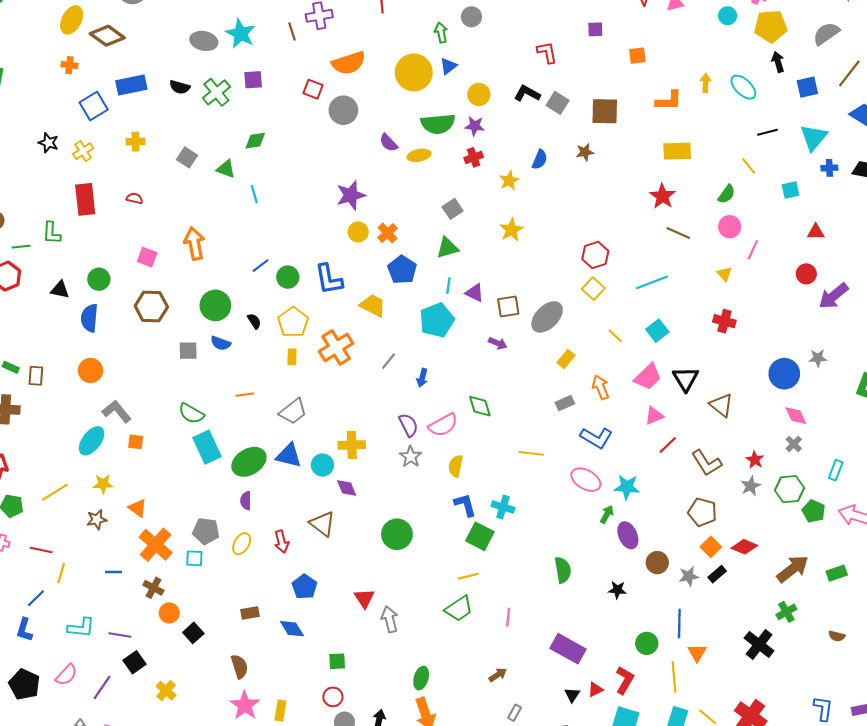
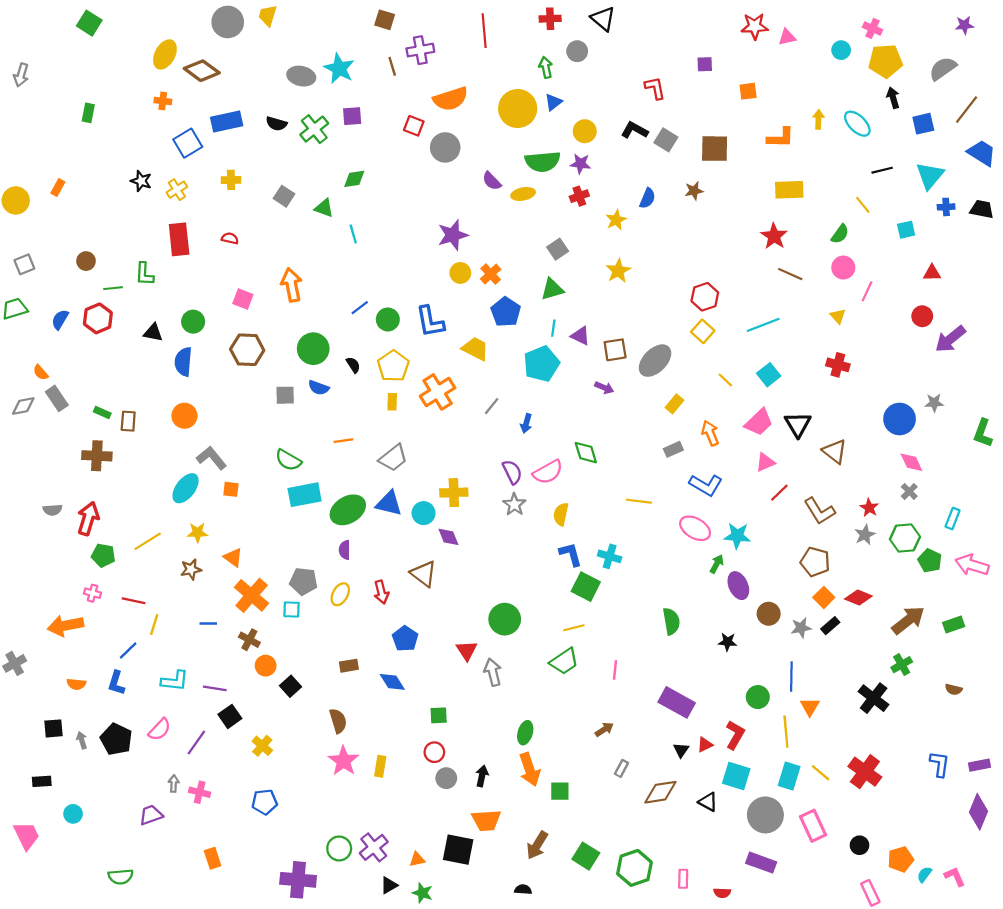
cyan rectangle: (207, 447) -> (305, 495), turned -76
green circle: (397, 534) -> (505, 619), moved

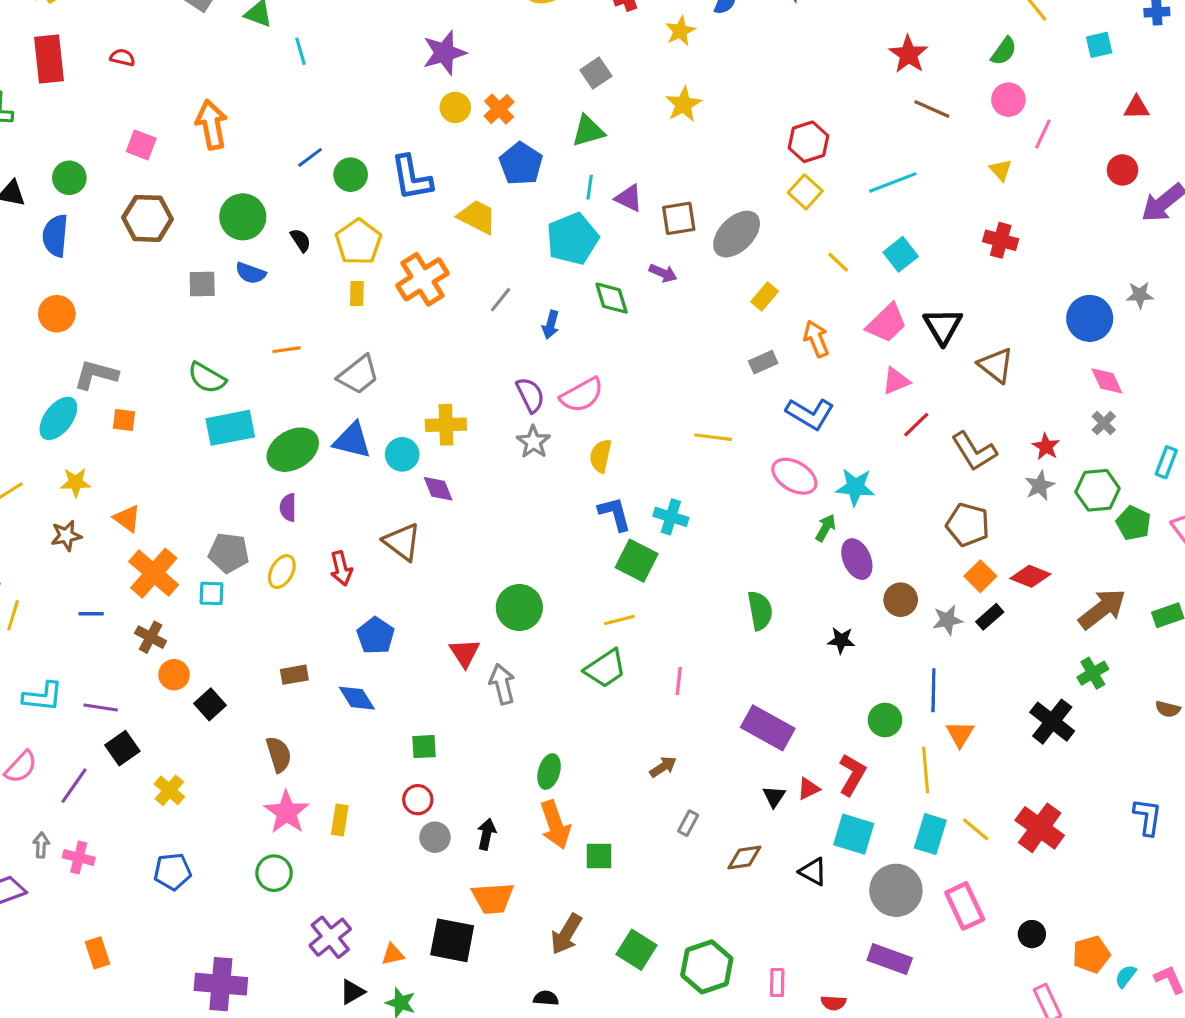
green diamond: (586, 453) -> (612, 298), moved
gray L-shape: (212, 458) -> (96, 375), turned -36
brown diamond: (660, 792) -> (744, 858), size x0.7
green circle: (339, 848) -> (274, 873), moved

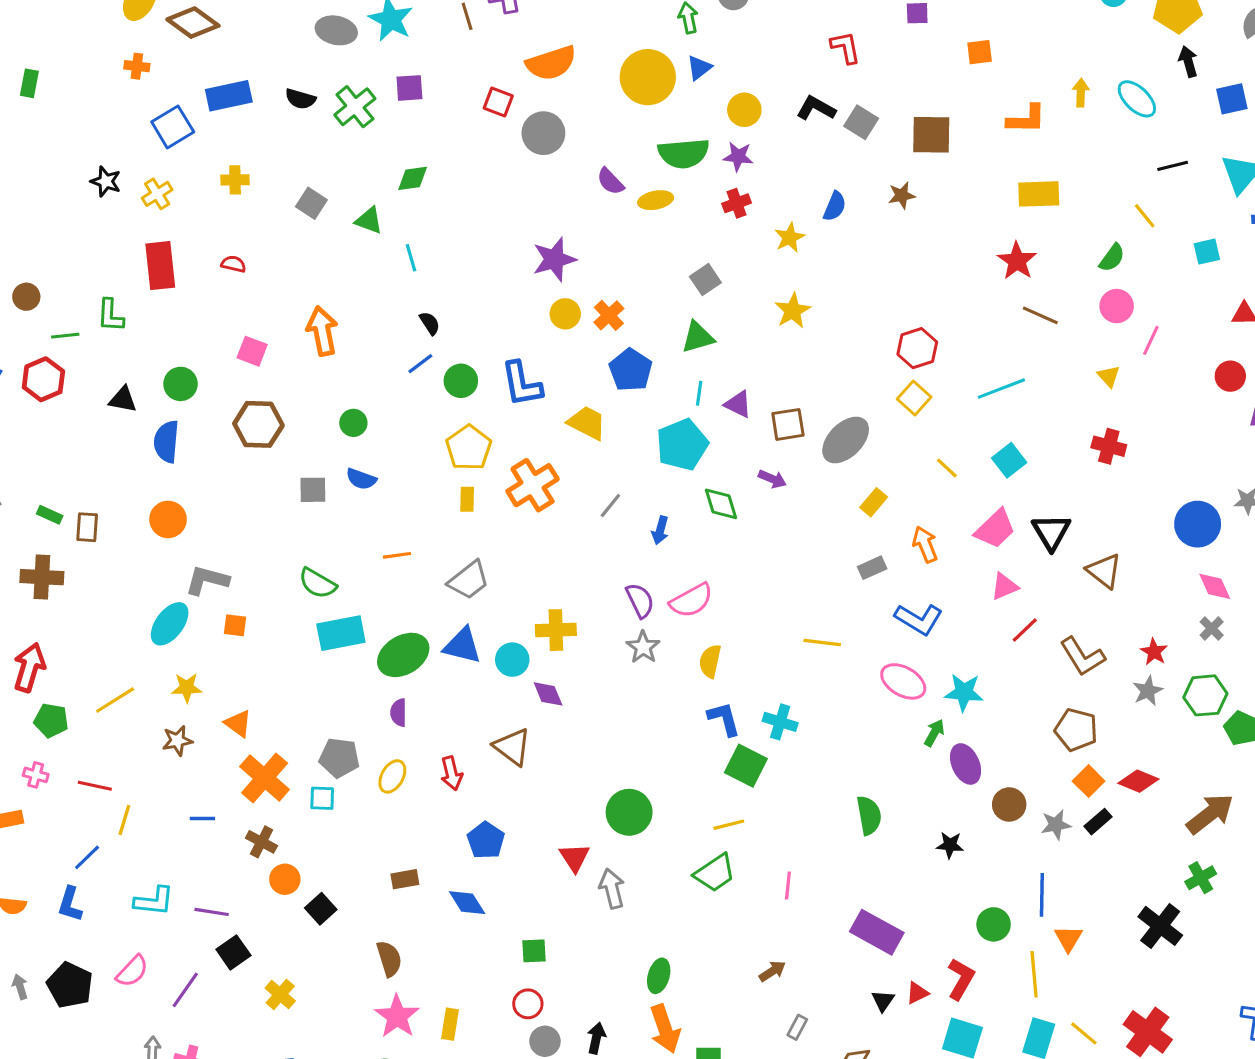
green circle: (243, 217) -> (353, 423), size x0.6
black semicircle: (301, 240) -> (430, 323), moved

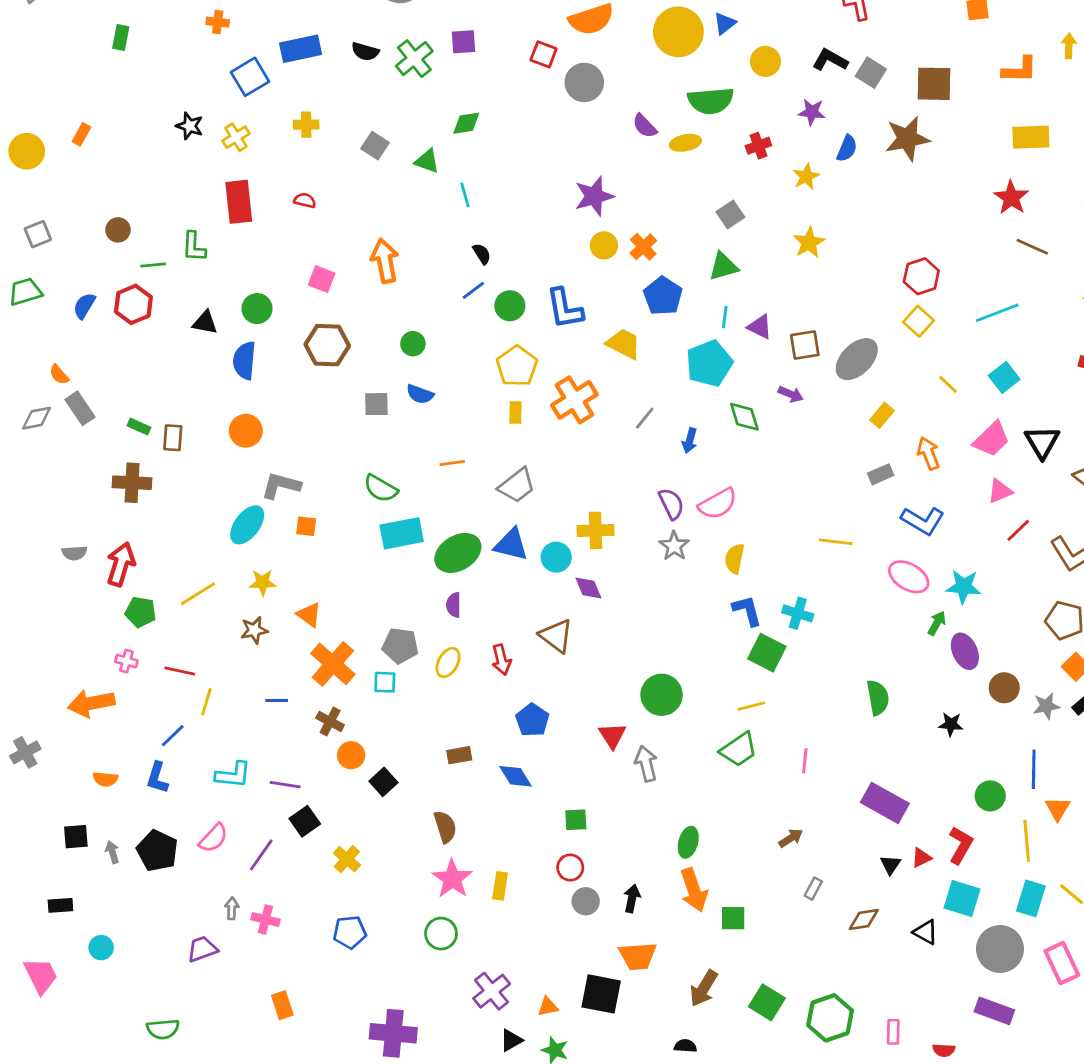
purple star: (738, 157) -> (812, 112), moved
brown star: (902, 195) -> (907, 139), size x1.8

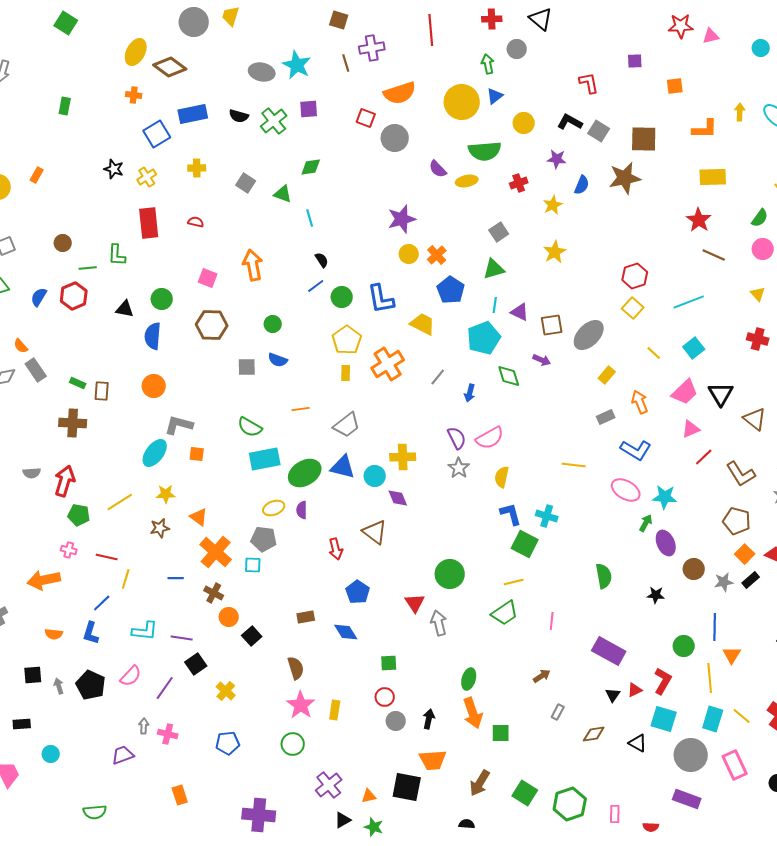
yellow ellipse: (448, 662) -> (274, 508), moved, turned 40

